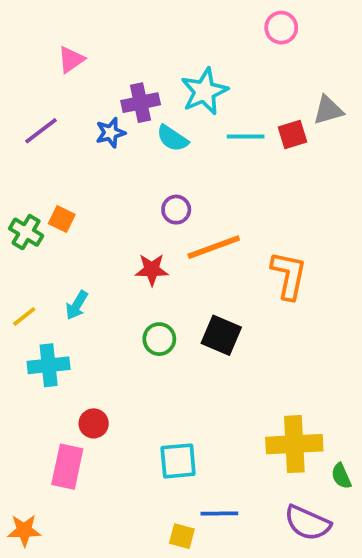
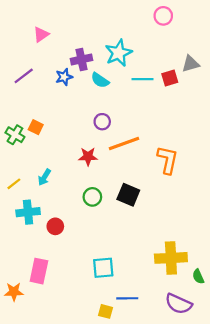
red circle: (94, 423) -> (55, 226), moved
orange star: (24, 530) -> (14, 292), moved

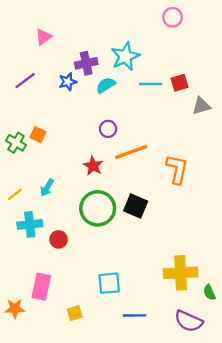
gray triangle: (191, 64) -> (201, 106), moved
cyan semicircle: (100, 80) -> (106, 85), turned 114
red star: (88, 157) -> (93, 166), turned 30
green circle: (92, 197) -> (98, 208), size x1.8
yellow square: (105, 311) -> (75, 313), moved, turned -32

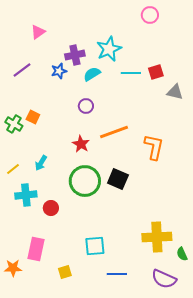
gray triangle: (201, 106) -> (175, 92), turned 30
purple circle: (108, 129) -> (86, 106), moved

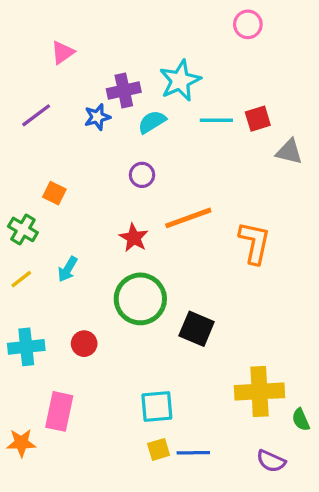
green cross: (14, 124) -> (23, 229), moved
black square: (118, 179) -> (197, 329), moved
cyan cross: (26, 195) -> (26, 347), moved
yellow square: (65, 272) -> (159, 449), moved
purple semicircle: (164, 279) -> (271, 461), size x0.7

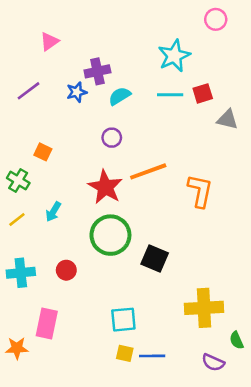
pink circle: (248, 24) -> (216, 19), moved
cyan star: (180, 81) -> (174, 56), moved
red star: (134, 238) -> (105, 187), size x1.5
green semicircle: (301, 420) -> (237, 340), moved
yellow square: (159, 449) -> (125, 353), turned 30

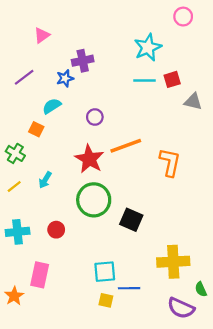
cyan semicircle: (120, 96) -> (52, 106), moved
orange star: (17, 348) -> (14, 296), turned -30
blue line: (152, 356) -> (129, 288), moved
purple semicircle: (213, 362) -> (181, 308), size x1.4

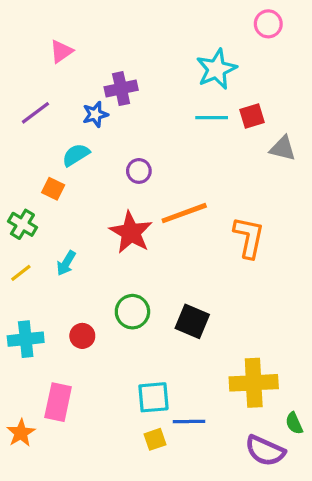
green circle: (94, 200) -> (132, 312), moved, size x0.7
yellow square: (106, 300) -> (155, 439), turned -32

